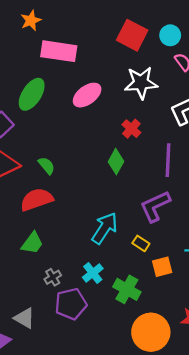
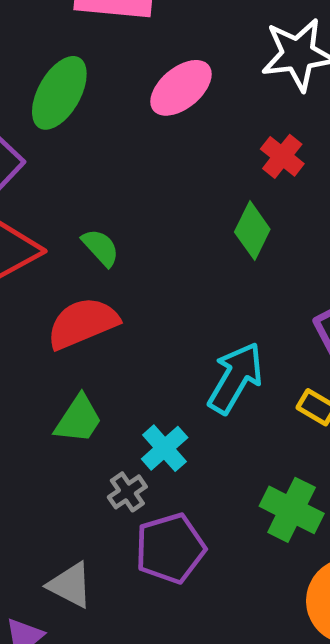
cyan cross: (93, 273) -> (165, 448), moved

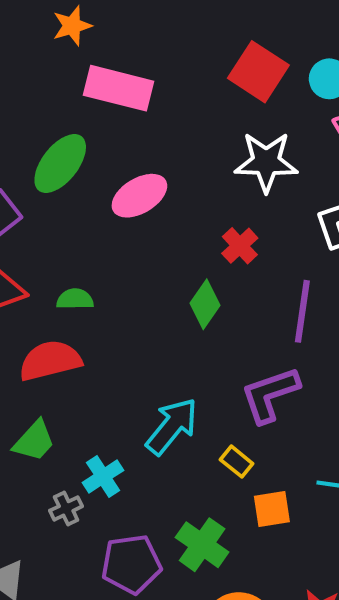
pink ellipse: (181, 88) -> (139, 196), moved
green semicircle: (101, 248) -> (75, 299), turned -57
purple pentagon: (170, 548) -> (131, 564), moved

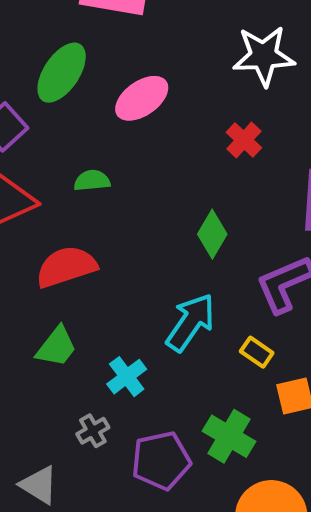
green semicircle: (75, 299) -> (92, 181), moved
green diamond: (205, 304) -> (212, 234), moved
gray cross: (66, 508) -> (93, 431), moved

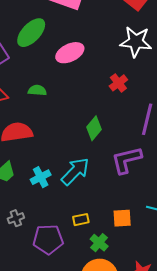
yellow rectangle: (257, 352) -> (81, 220), moved, turned -56
cyan cross: (127, 377) -> (41, 177), moved
green cross: (229, 436) -> (99, 243), moved, size x0.7

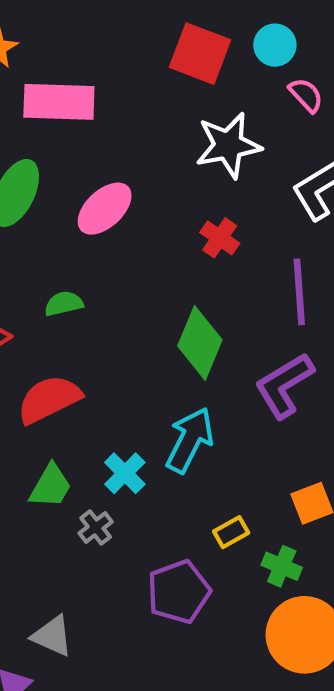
green diamond: (94, 128) -> (200, 343), size x1.4
gray cross: (16, 218) -> (96, 527), moved

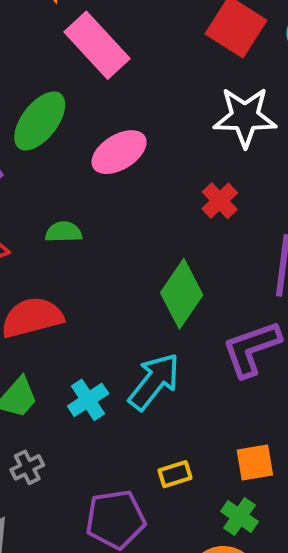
pink rectangle: (59, 102) -> (97, 45), turned 34
gray cross: (96, 527) -> (27, 467), moved
green cross: (282, 566) -> (239, 516), moved

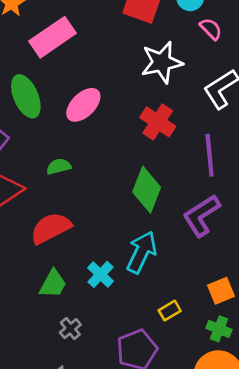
pink rectangle: (97, 45) -> (52, 37), turned -69
green ellipse: (40, 121) -> (26, 96), turned -48
red cross: (220, 201) -> (158, 122), size x1.4

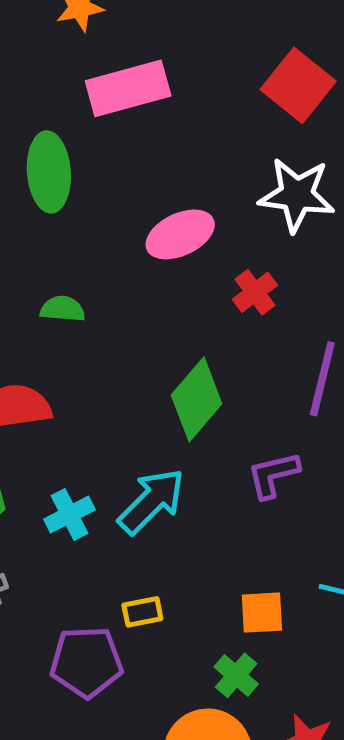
pink ellipse: (83, 105) -> (180, 234), moved
red cross: (158, 122) -> (255, 292), size x0.7
purple L-shape: (201, 216) -> (273, 475), size x0.7
yellow rectangle: (170, 311) -> (142, 612), moved

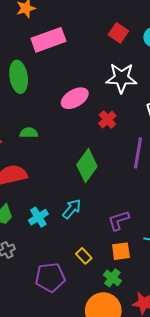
red square: (298, 85) -> (118, 33), size x0.7
purple L-shape: (273, 475) -> (119, 220), moved
cyan arrow: (152, 501) -> (72, 209), size x0.7
yellow rectangle: (142, 612) -> (84, 256), moved, turned 63

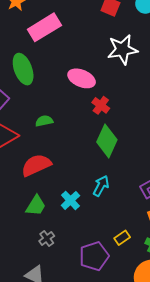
pink ellipse: (75, 98) -> (82, 78), turned 64
red cross: (107, 120) -> (101, 105), moved
yellow rectangle: (84, 256) -> (122, 238), moved, turned -70

